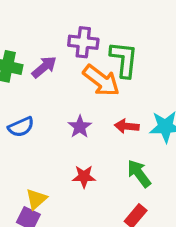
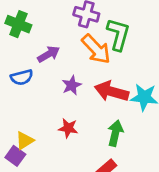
purple arrow: (44, 67) -> (49, 54), moved
red arrow: (127, 126) -> (111, 91), size x1.6
green arrow: (139, 173) -> (115, 133), turned 40

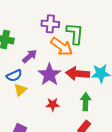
purple star: (72, 85) -> (49, 75), size x1.6
yellow triangle: (25, 141) -> (20, 90), moved

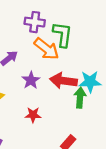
purple star: (49, 75) -> (31, 80), size x0.7
green arrow: (86, 102) -> (80, 98), moved

